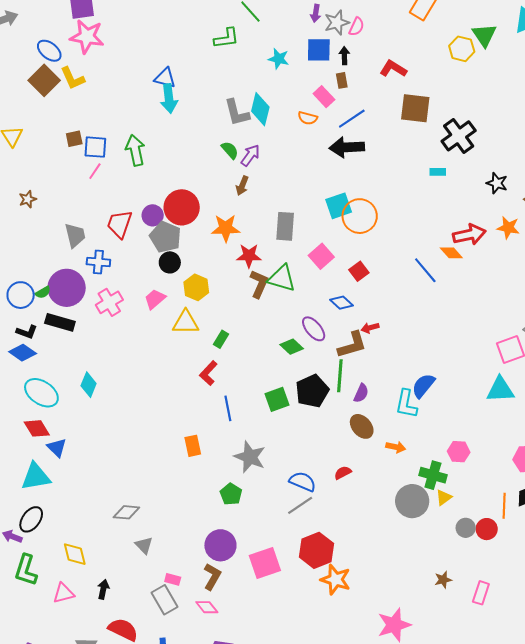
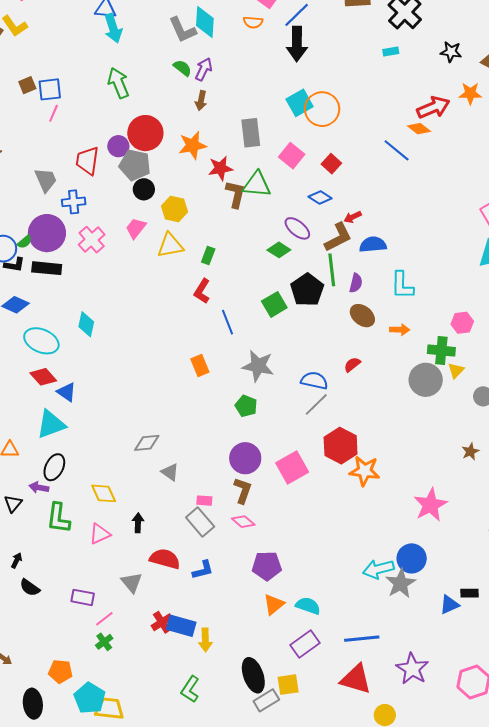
black arrow: (347, 147) -> (297, 44), turned -76
green arrow: (135, 150) -> (118, 83), moved
black L-shape: (27, 332) -> (14, 265), moved
blue semicircle: (423, 386) -> (373, 245), moved, turned 56

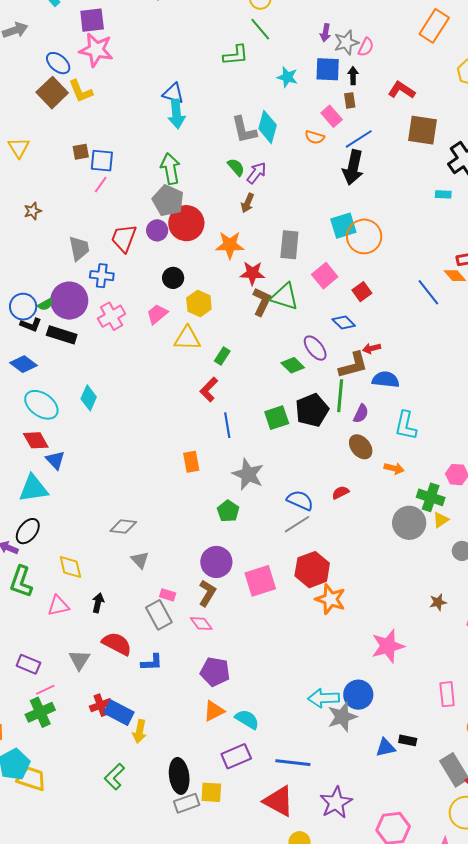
gray pentagon: (135, 165) -> (168, 201), moved
green cross: (104, 642) -> (40, 712), size x1.6

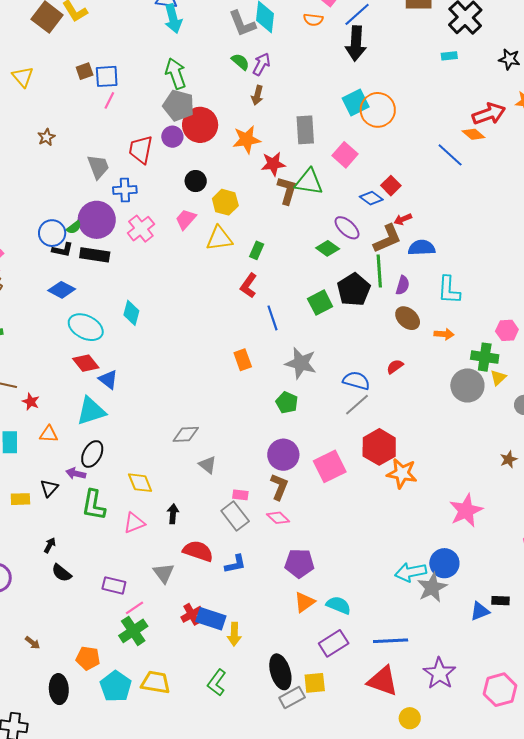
red square: (362, 292) -> (391, 186), moved
yellow trapezoid: (32, 779) -> (156, 682), moved

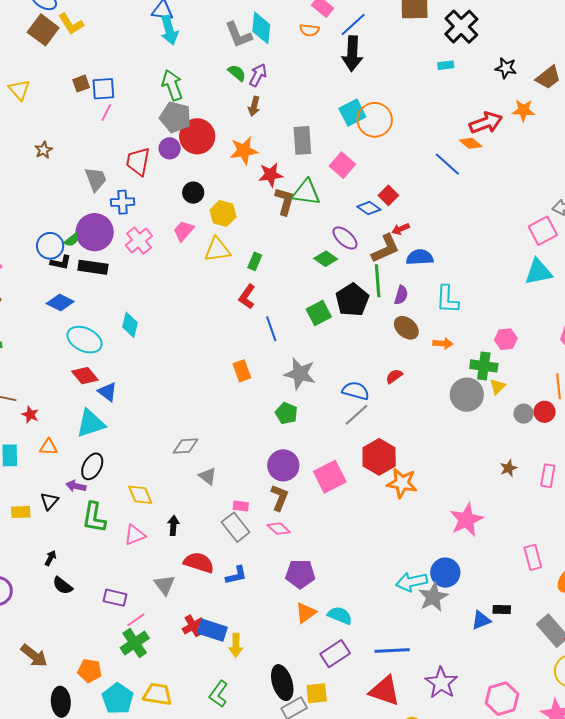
brown arrow: (32, 643) -> (34, 656), size x1.8

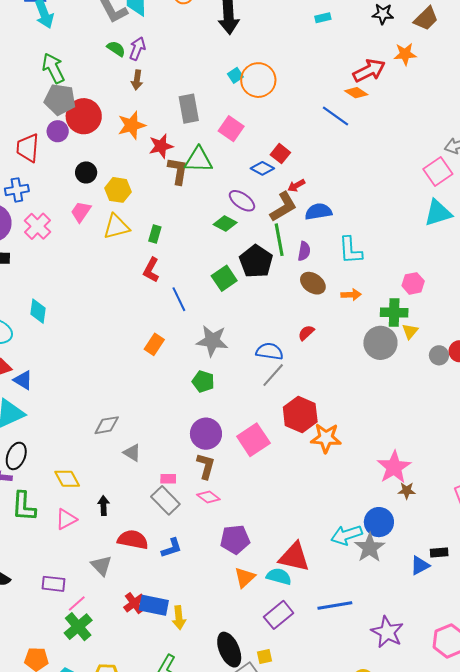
cyan square: (352, 113) -> (235, 75), size x0.6
orange rectangle: (242, 371) -> (154, 344), turned 60
brown star: (509, 468) -> (407, 491), moved, turned 30
red triangle: (385, 691) -> (294, 557), moved
yellow square: (317, 693) -> (265, 656), size x0.7

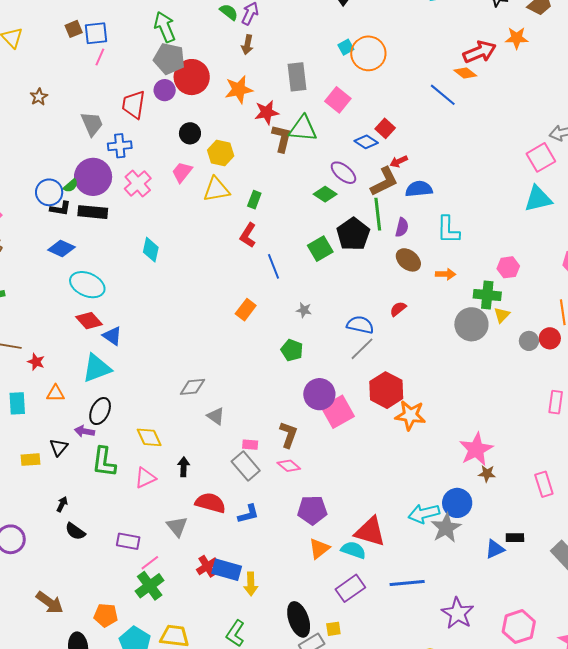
cyan diamond: (38, 311) -> (151, 250), moved
gray star: (212, 341) -> (304, 310), size x0.5
purple circle: (206, 434) -> (319, 394), moved

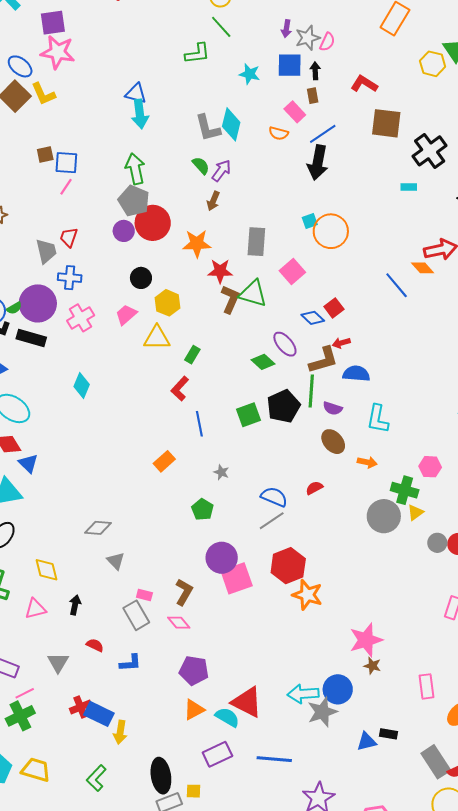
red trapezoid: (134, 105) -> (69, 237), moved, size x0.7
purple semicircle: (402, 227) -> (333, 408), turned 84
red semicircle: (210, 503) -> (95, 645), size x0.6

